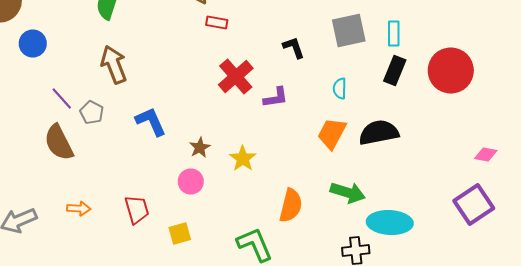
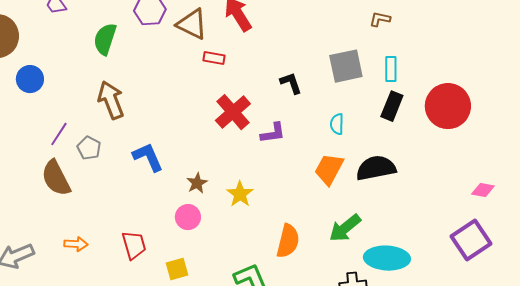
purple line: (62, 98) -> (59, 134), turned 75
green arrow: (348, 192) -> (345, 228), turned 124

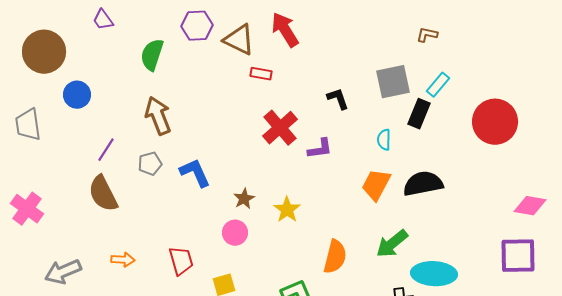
cyan rectangle: (391, 69) -> (438, 85), turned 40
black rectangle: (392, 106) -> (419, 114), moved
gray pentagon: (89, 148) -> (150, 164), moved, turned 30
pink diamond: (483, 190) -> (530, 206), size x1.4
purple square: (471, 240) -> (518, 256), turned 33

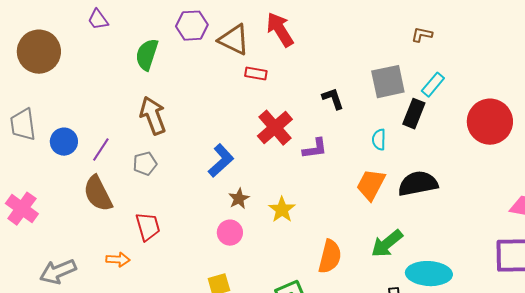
blue circle: (77, 95) -> (64, 142), moved
blue L-shape: (195, 173) -> (221, 161), moved, turned 72
red trapezoid: (181, 261) -> (148, 227), moved

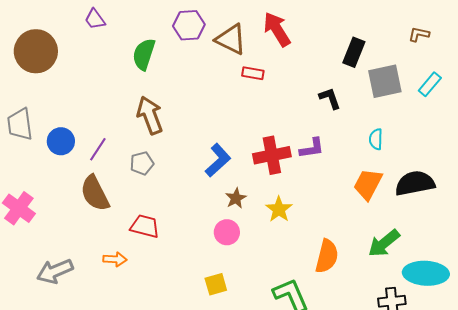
black rectangle: (414, 114) -> (354, 52), moved
red cross: (275, 128) -> (272, 155), moved, turned 30
red trapezoid: (148, 227) -> (145, 226), turned -60

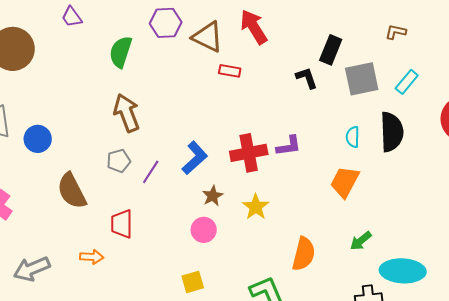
black L-shape: (330, 98) -> (307, 78), moved
purple line: (98, 149) -> (151, 172), moved
black semicircle: (415, 183) -> (392, 132), moved, turned 99
red trapezoid: (145, 226) -> (122, 224), turned -104
green arrow: (384, 243) -> (361, 241), size x0.7

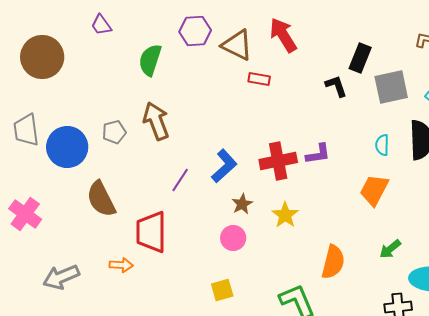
blue circle: (38, 139) -> (67, 147), size x1.5
gray pentagon: (119, 161) -> (114, 132), moved
red trapezoid: (122, 224) -> (151, 232), size x1.4

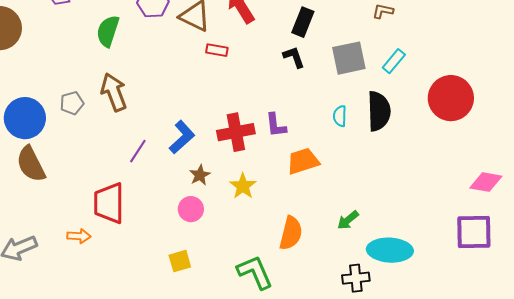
black rectangle: (360, 58) -> (303, 22), moved
purple L-shape: (318, 154) -> (276, 125), turned 92
orange trapezoid: (374, 190) -> (303, 161), moved, turned 44
brown semicircle: (101, 199) -> (31, 164), moved

